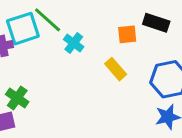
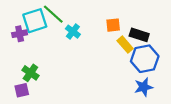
black rectangle: (156, 23) -> (139, 35), moved
yellow rectangle: (116, 69) -> (125, 45), moved

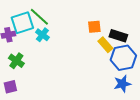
cyan cross: (73, 32) -> (42, 35), moved
green cross: (30, 73) -> (16, 61), moved

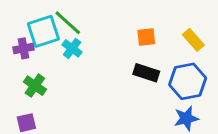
black rectangle: (118, 36) -> (146, 73), moved
yellow rectangle: (105, 45) -> (193, 40), moved

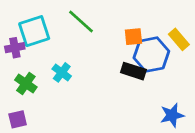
green line: (68, 23) -> (81, 21), moved
cyan cross: (72, 48) -> (62, 72), moved
blue hexagon: (188, 81) -> (151, 55), moved

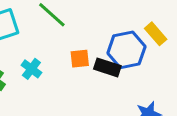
orange square: (133, 37) -> (80, 59), moved

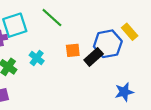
black rectangle: (107, 67) -> (94, 57), turned -60

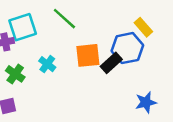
yellow rectangle: (130, 32) -> (143, 27), moved
orange square: (73, 50) -> (88, 55), size x1.5

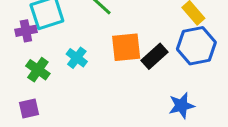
blue hexagon: (127, 48) -> (196, 46), moved
blue star: (146, 102) -> (181, 106), moved

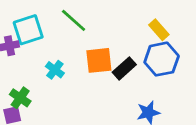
green cross: (38, 70) -> (20, 98), moved

